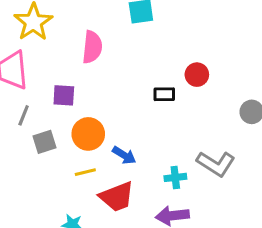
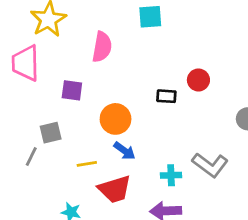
gray line: (24, 115) -> (31, 156), moved
orange circle: (88, 134) -> (116, 119), moved

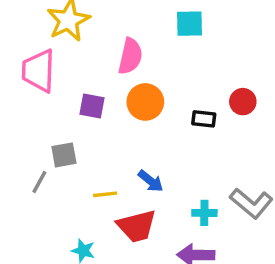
orange circle: (116, 119) -> (145, 102), moved

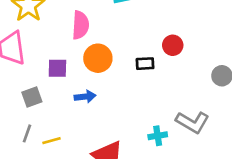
gray square: (64, 155) -> (32, 97), moved
blue arrow: (151, 181) -> (85, 97), moved, turned -36
yellow line: (105, 194) -> (52, 141), moved

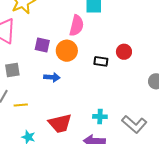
pink semicircle: (80, 25) -> (77, 26), moved
purple square: (57, 68) -> (42, 45), moved
gray L-shape: (193, 122) -> (134, 124), moved

